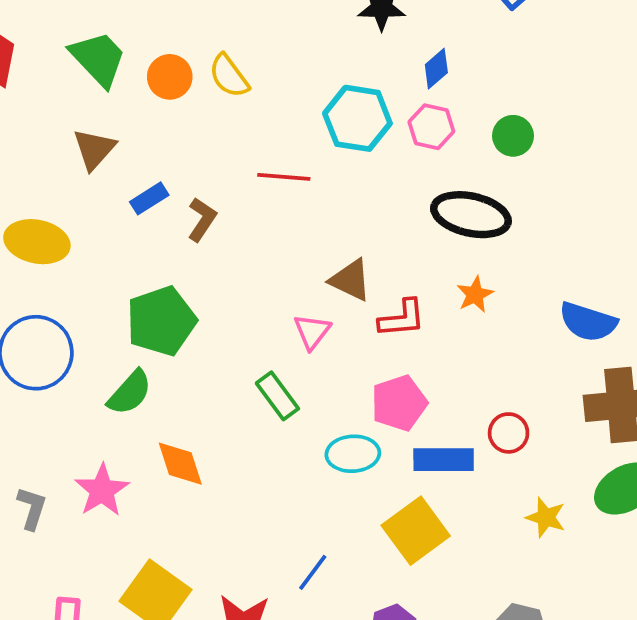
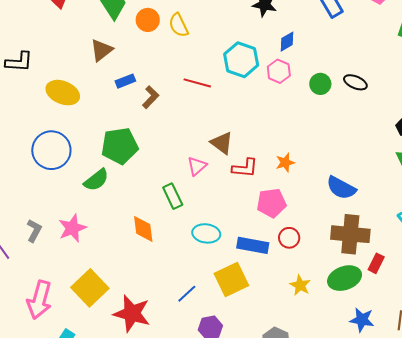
black ellipse: (471, 215) -> (355, 82), moved, size x0.6
pink pentagon: (399, 403) -> (271, 203), moved
orange diamond: (180, 464) -> (143, 229), moved
blue line: (313, 572) -> (187, 294), moved

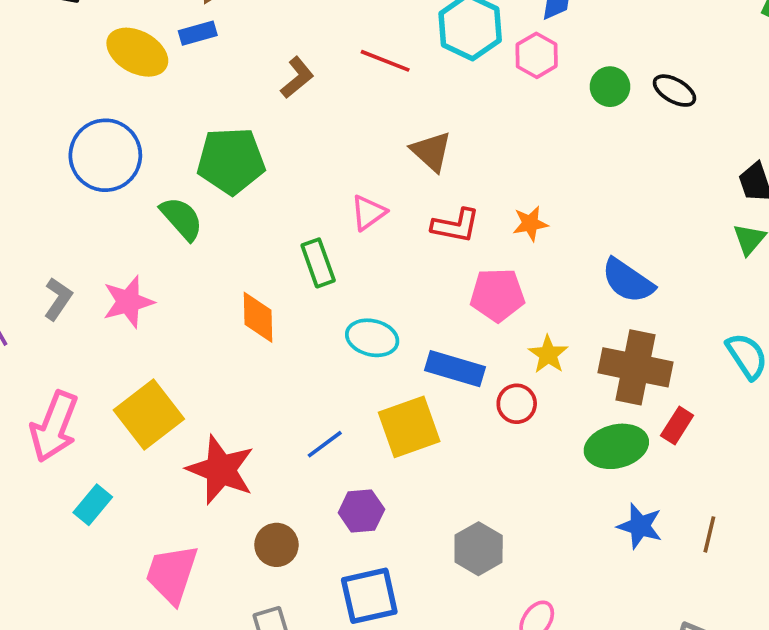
blue rectangle: (125, 81) -> (198, 33), moved
brown triangle: (222, 143) -> (431, 151), moved
green semicircle: (96, 180) -> (182, 219), turned -100
red circle: (289, 238) -> (517, 404), moved
yellow star: (300, 285) -> (548, 354), moved

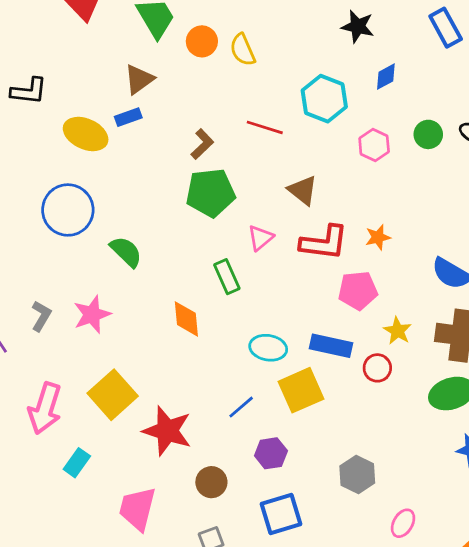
pink hexagon: (537, 55) -> (374, 145), moved
green pentagon: (231, 161) -> (211, 193), moved
red L-shape: (456, 226) -> (324, 243), size x1.4
cyan ellipse: (372, 338) -> (268, 348), moved

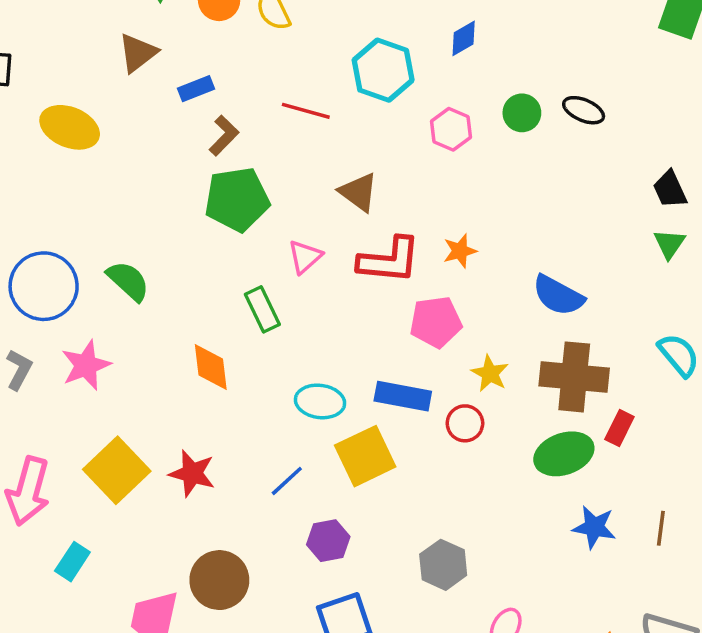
blue rectangle: (128, 117) -> (196, 89), moved
blue circle: (68, 210) -> (44, 286), moved
red star: (167, 431) -> (192, 473), moved, size x0.7
brown circle: (211, 482) -> (219, 580), moved, size x1.4

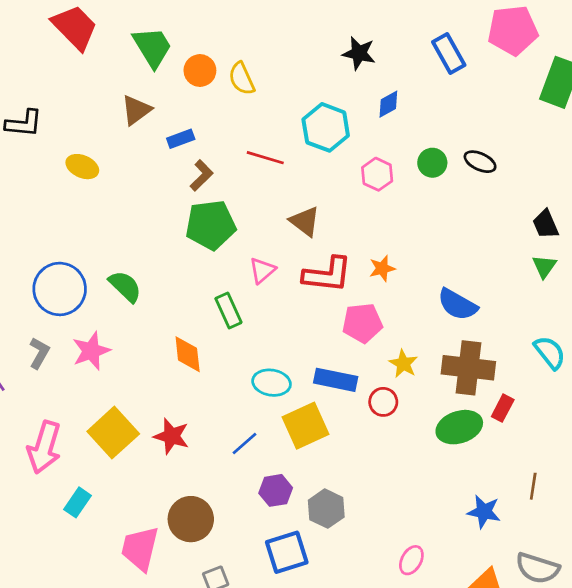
yellow ellipse: (70, 127) -> (82, 167), size x0.7
blue star: (594, 527) -> (484, 512), moved
gray hexagon: (443, 565) -> (326, 509), moved

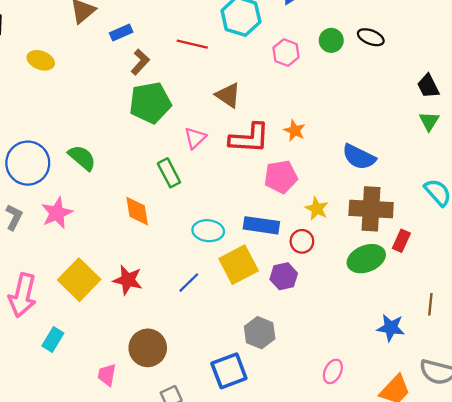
orange star: (382, 268) -> (295, 131), turned -30
purple hexagon: (276, 490) -> (284, 276), moved
pink trapezoid: (140, 549) -> (107, 375), size x0.6

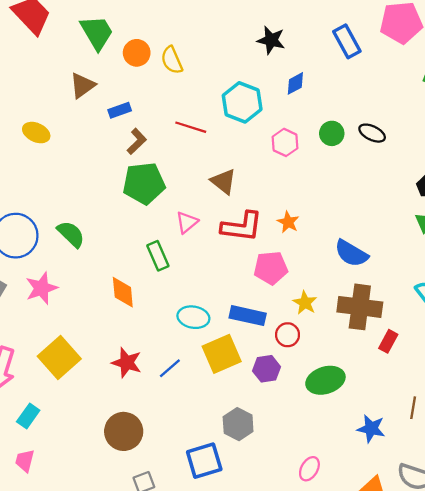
green ellipse: (366, 259) -> (325, 380), moved
red star: (128, 280) -> (127, 363), moved
pink trapezoid: (107, 375) -> (25, 461), moved

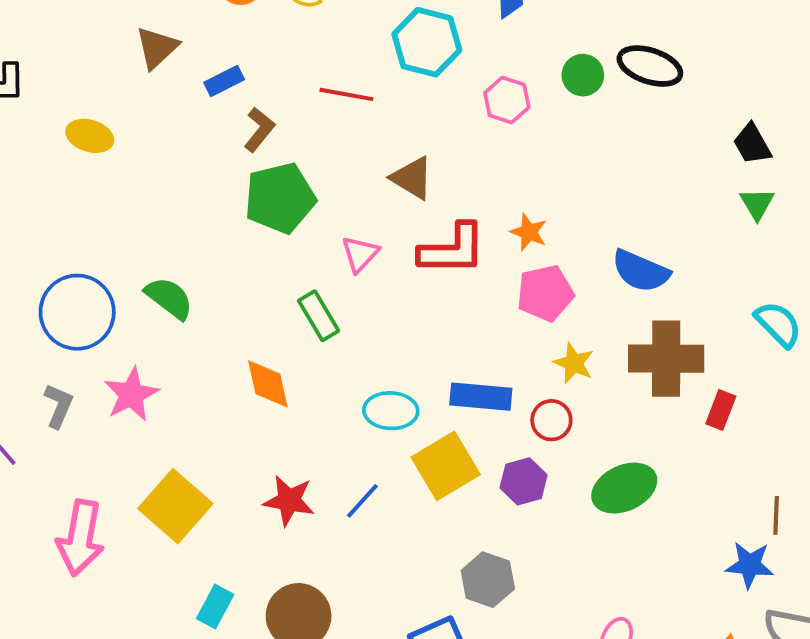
black ellipse: (372, 133) -> (650, 66), size x1.4
pink pentagon: (271, 268) -> (545, 293), moved
cyan rectangle: (28, 416) -> (215, 606), moved
blue star: (371, 429) -> (750, 565), moved

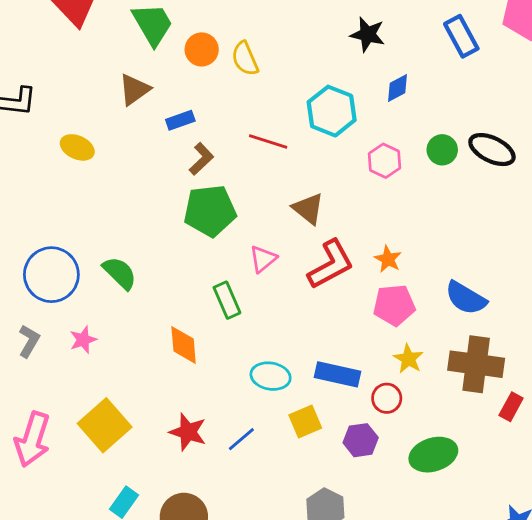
red L-shape: (452, 249) -> (331, 264), turned -36
pink star: (131, 394) -> (83, 340), size x0.7
yellow square: (446, 466) -> (305, 422), size x0.7

